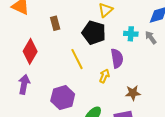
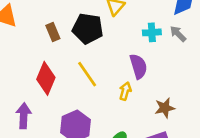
black pentagon: (94, 33) -> (88, 29), moved
red diamond: (30, 51) -> (46, 78), moved

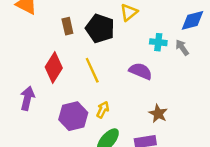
purple semicircle: (138, 66) -> (141, 71), turned -60
yellow arrow: (125, 91) -> (103, 110), moved
brown star: (165, 108) -> (158, 114), turned 30

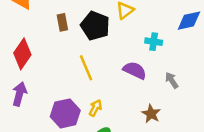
gray arrow: (182, 47) -> (172, 80), moved
red diamond: (54, 68) -> (22, 54), moved

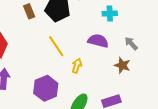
yellow arrow: (95, 108) -> (77, 66), moved
brown star: (151, 114) -> (122, 65), moved

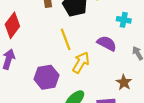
brown star: (122, 65) -> (124, 82), moved
yellow arrow: (77, 66) -> (81, 62), size x1.5

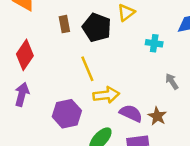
purple semicircle: (107, 43) -> (131, 113), moved
yellow arrow: (81, 62) -> (106, 95), turned 55

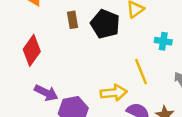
yellow line: (87, 69) -> (141, 72), moved
purple arrow: (22, 94) -> (46, 93), moved, turned 100

